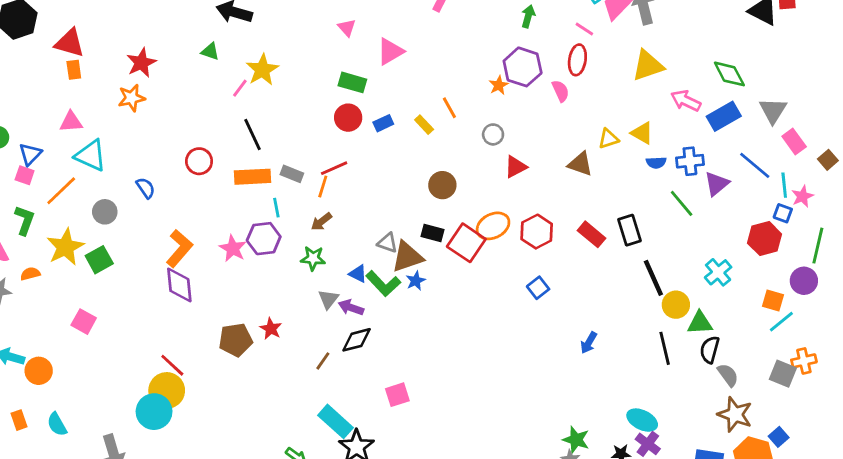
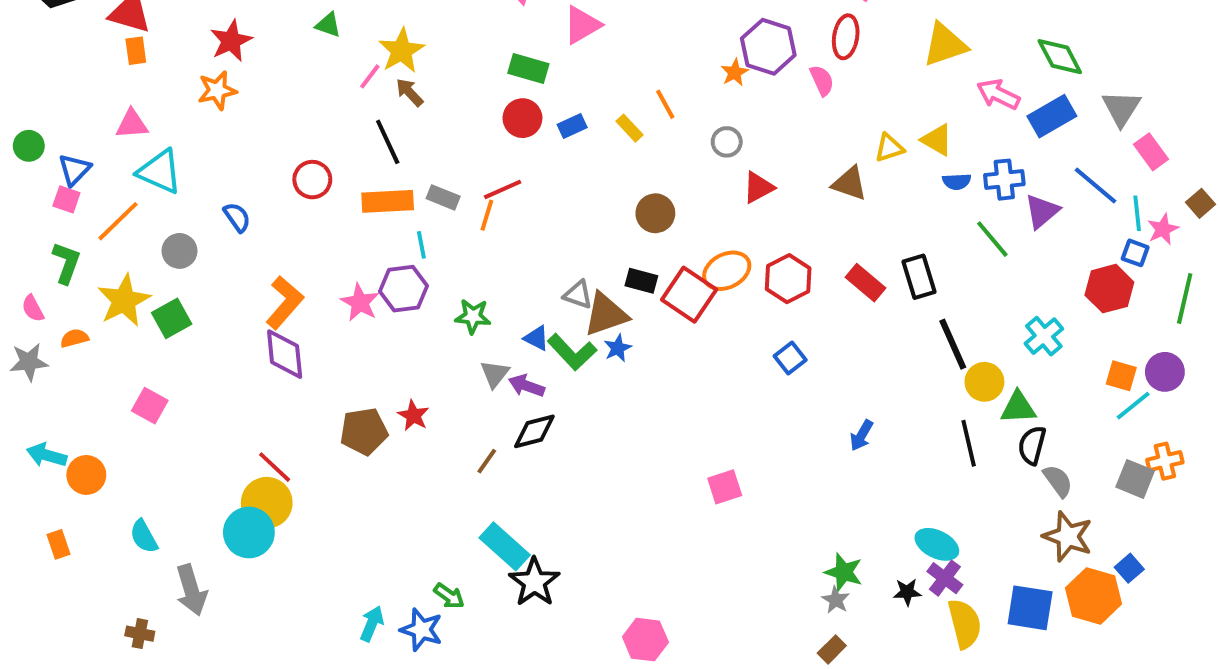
brown square: (828, 160) -> (1201, 203), moved
brown arrow: (321, 222) -> (409, 92), moved, turned 85
purple circle: (804, 281) -> (1165, 372), moved
pink square: (397, 395) -> (725, 487), moved
cyan semicircle: (57, 424) -> (144, 536), moved

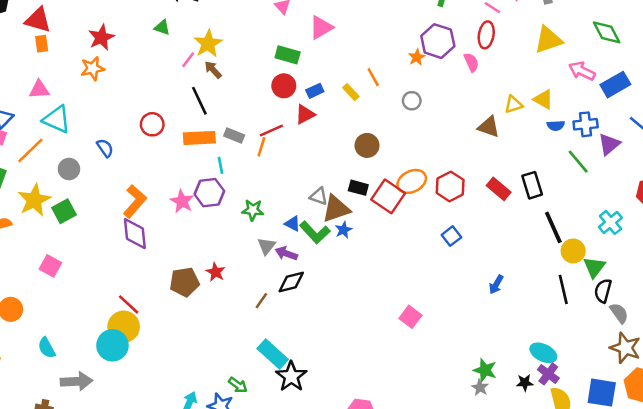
green diamond: (1060, 57) -> (607, 32), moved
red triangle: (758, 187) -> (305, 114), moved
green triangle: (1018, 408) -> (594, 267), turned -50
pink square: (725, 487) -> (410, 317), turned -35
gray arrow: (191, 590) -> (76, 381), turned -76

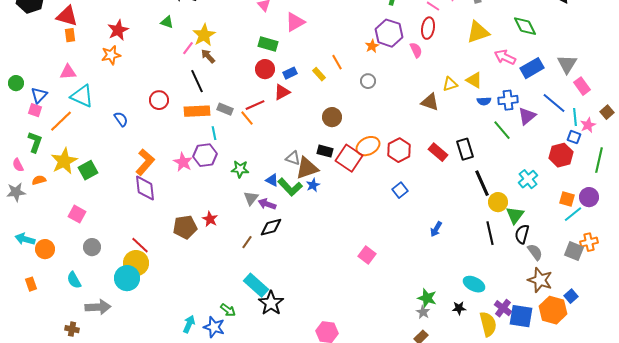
orange line: (261, 147) -> (247, 118), turned -56
gray circle: (69, 169) -> (92, 247), moved
purple cross: (548, 374) -> (503, 308), moved

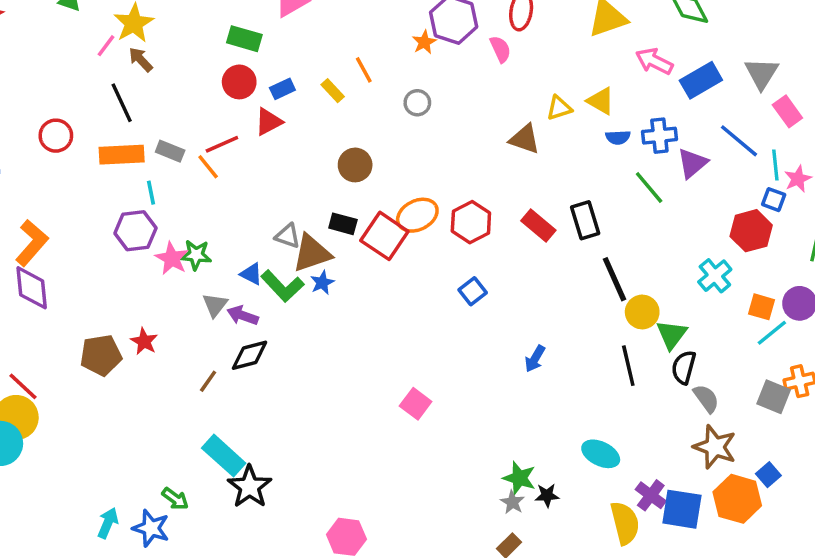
pink star: (183, 162) -> (172, 258), moved
cyan cross: (528, 179) -> (715, 276), moved
black star: (459, 308) -> (547, 495), moved

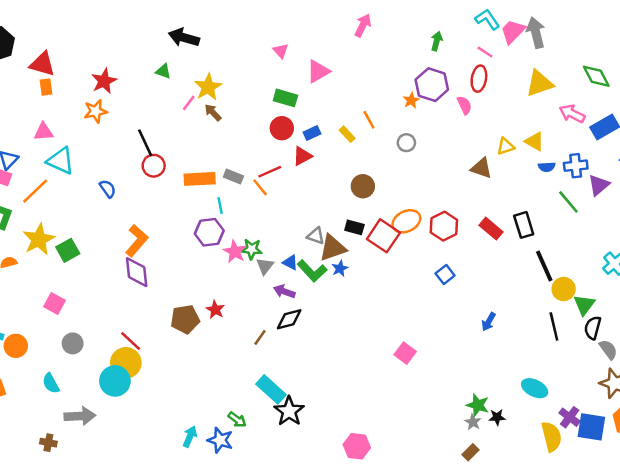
black line: (122, 103) -> (145, 143), moved
gray triangle: (215, 305) -> (265, 266), moved

